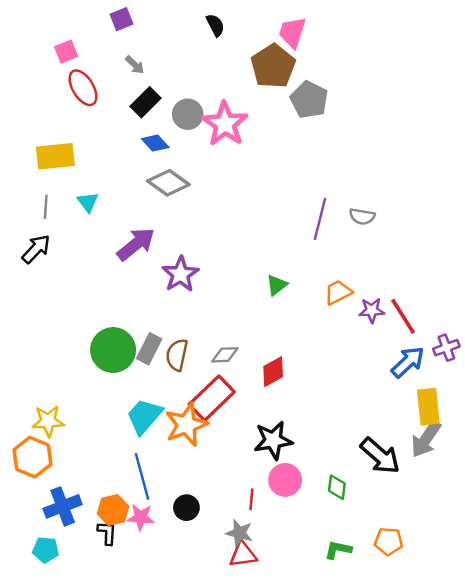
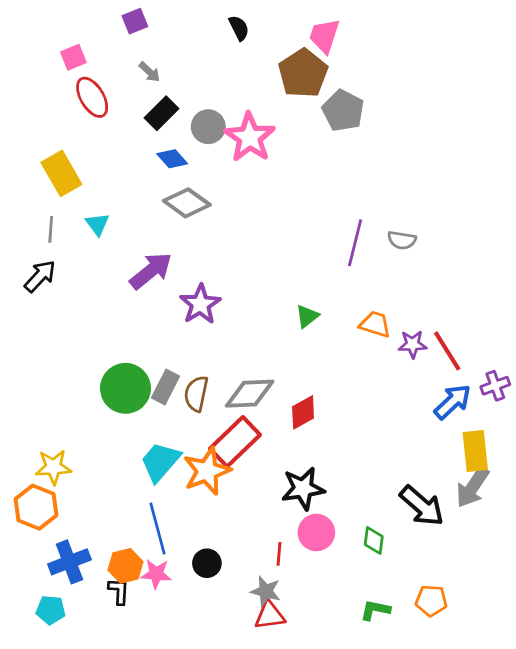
yellow rectangle: (55, 156) -> (61, 173), turned 66
orange trapezoid: (338, 292) -> (375, 324), turned 44
gray diamond: (225, 355) -> (250, 394), size x1.6

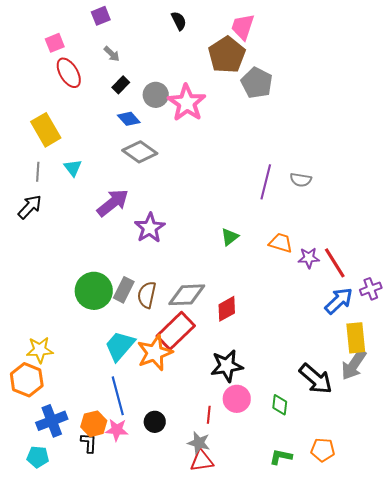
black rectangle: (162, 113) -> (121, 85), size x0.7

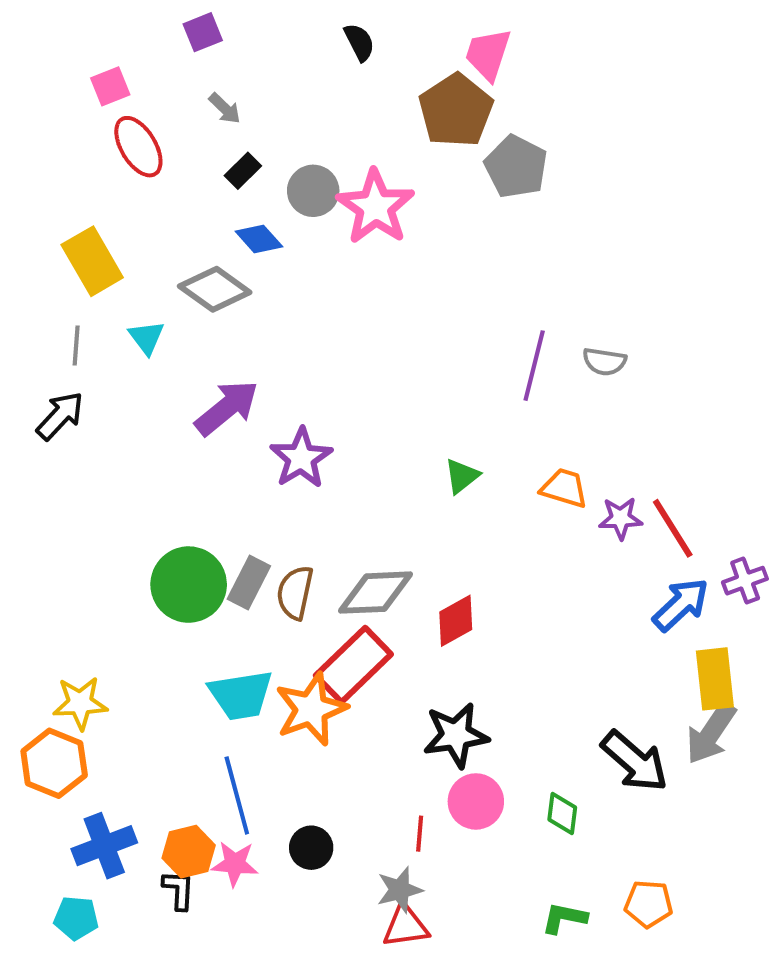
gray diamond: (140, 152) -> (215, 289), moved
cyan trapezoid: (120, 346) -> (241, 695), turned -140
gray star: (199, 443) -> (400, 890), turned -30

